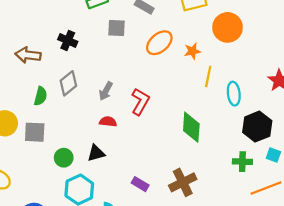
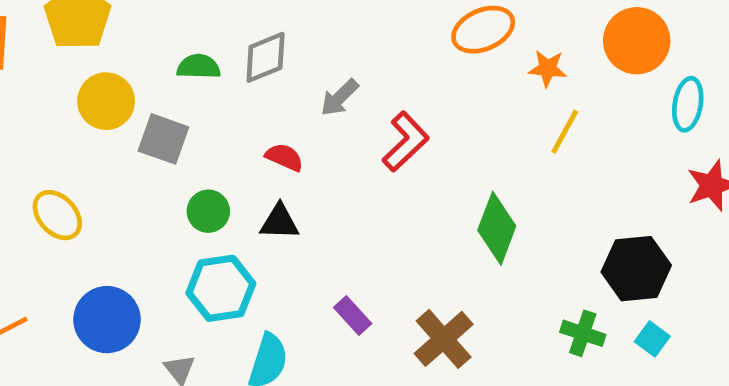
cyan ellipse: (234, 94) -> (688, 104), moved
green semicircle: (41, 96) -> (199, 67), turned -120
red semicircle: (108, 122) -> (284, 157), moved
brown cross: (183, 182) -> (444, 339), turned -32

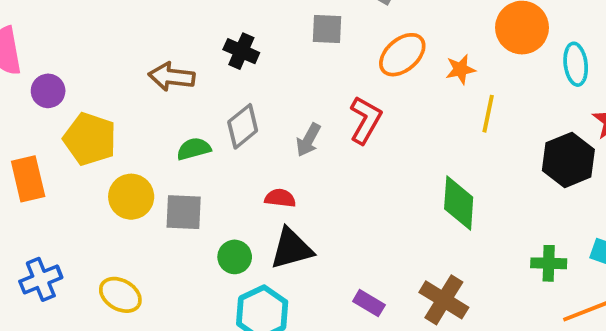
red L-shape: (406, 142) -> (365, 120), moved
black triangle: (279, 222) -> (291, 249), size x1.4
black hexagon: (636, 269) -> (568, 160), moved

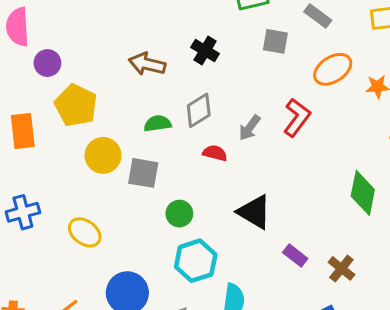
red semicircle: (280, 198) -> (215, 153), moved
black triangle: (291, 249) -> (254, 212), moved, turned 39
brown cross: (444, 300) -> (341, 268), size x0.7
purple rectangle: (369, 303) -> (295, 256), moved

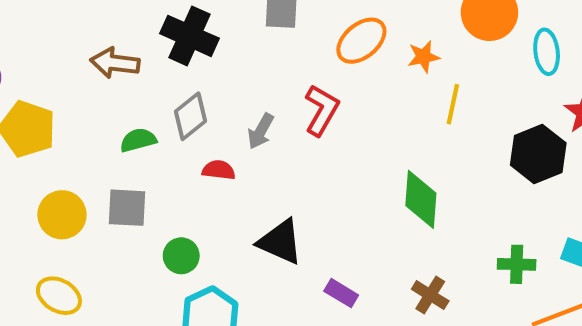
black cross: (205, 51) -> (190, 36), size x1.5
yellow circle: (103, 155) -> (62, 215), moved
brown cross: (341, 268) -> (430, 295), moved

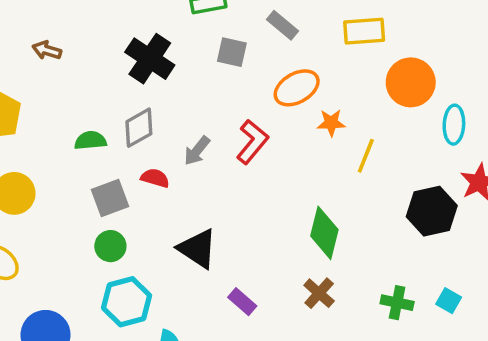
orange star: (423, 57) -> (331, 123), moved
brown arrow: (115, 63) -> (47, 50), moved, size x0.7
gray square: (127, 208) -> (110, 198), moved, turned -33
brown cross: (430, 295) -> (319, 293), moved

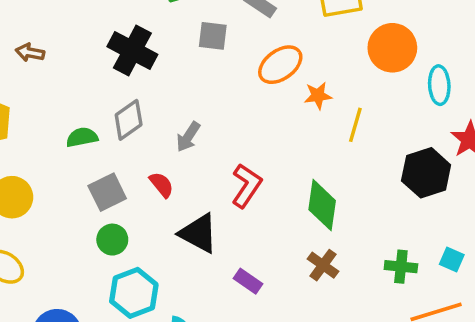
red L-shape: (252, 142) -> (246, 186), moved
red semicircle: (155, 178) -> (161, 185), moved, turned 40

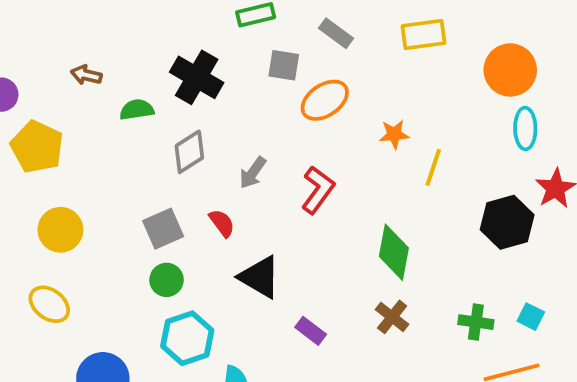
orange circle: (392, 48) -> (510, 70), moved
orange ellipse: (280, 65) -> (325, 100), moved
green semicircle: (82, 137) -> (137, 110), moved
red L-shape: (246, 186) -> (318, 190), moved

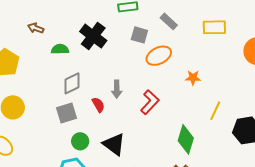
gray diamond: (189, 152) -> (72, 83), moved
yellow line: (433, 167) -> (215, 111), moved
gray arrow: (253, 173) -> (117, 89), turned -42
red semicircle: (222, 223) -> (98, 105), moved
green circle: (167, 280) -> (80, 141), moved

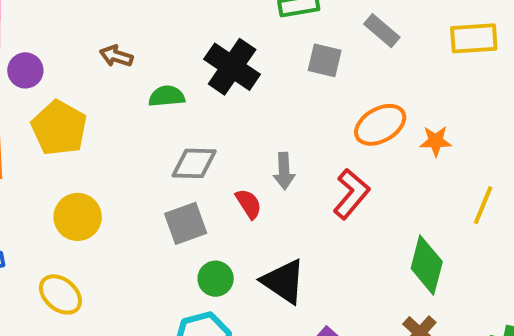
orange ellipse: (159, 56) -> (380, 125), moved
gray diamond: (72, 83) -> (194, 163), turned 30

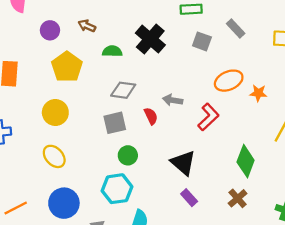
purple circle: (25, 70) -> (50, 30), moved
yellow pentagon: (59, 128) -> (67, 67), moved
gray arrow: (284, 171) -> (173, 100), turned 96
black triangle: (284, 281) -> (183, 163), moved
yellow ellipse: (60, 294) -> (54, 156), moved

